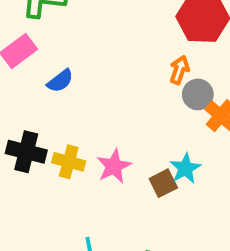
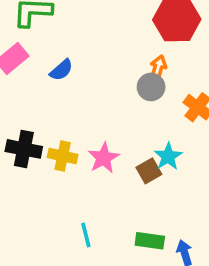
blue semicircle: (60, 81) -> (61, 70), moved
gray circle: (198, 94) -> (151, 87), moved

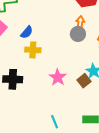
yellow cross: (63, 156) -> (33, 50), moved

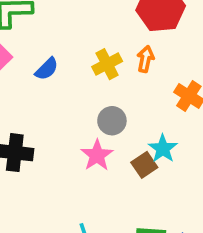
gray circle: (78, 34) -> (112, 121), moved
yellow cross: (33, 50) -> (107, 64), moved, turned -35

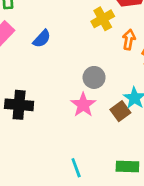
orange arrow: (145, 59) -> (129, 40), moved
yellow cross: (107, 64) -> (103, 19), moved

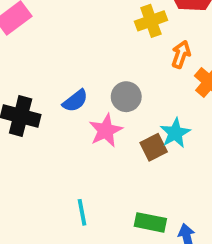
blue semicircle: (42, 39) -> (75, 101), moved

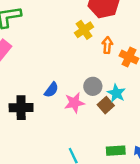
gray circle: (126, 97) -> (93, 86), moved
pink star: (106, 131) -> (74, 103), turned 30

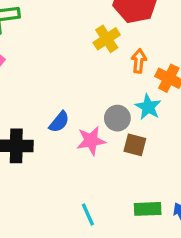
cyan star: (116, 93) -> (148, 107), moved
brown square: (106, 105) -> (135, 145), turned -35

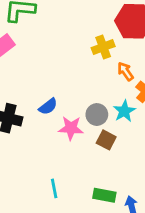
orange arrow: (139, 61) -> (125, 71), turned -54

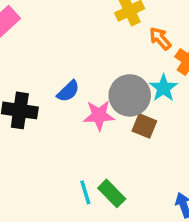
gray circle: (97, 115) -> (130, 95), size x1.5
green rectangle: (104, 195) -> (112, 193), moved, turned 40

